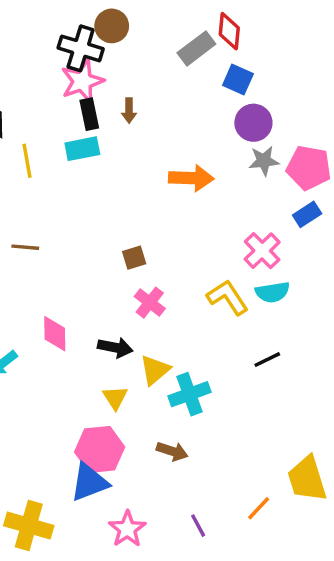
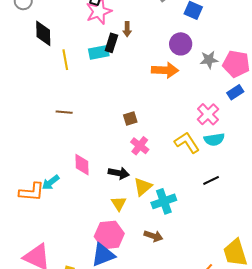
black rectangle: (89, 114) -> (111, 43), moved, turned 30
purple circle: (253, 123) -> (181, 44), moved

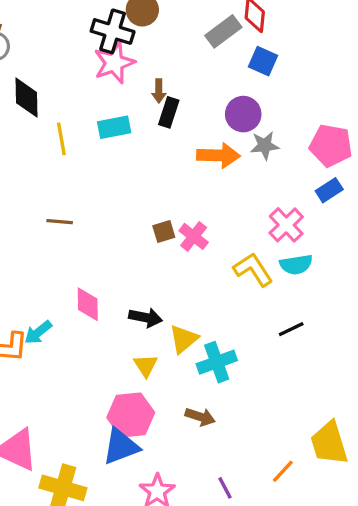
black rectangle: (111, 43) -> (169, 112), moved
gray star: (209, 60) -> (265, 146), moved
pink cross: (140, 146) -> (194, 236), moved

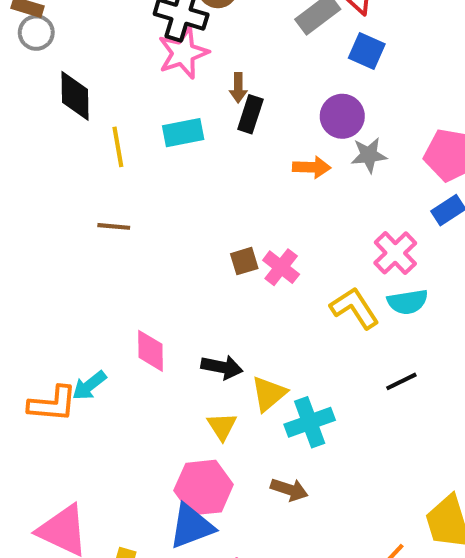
orange arrow: (218, 155) -> (312, 167), size x0.7
brown line: (60, 222) -> (114, 226), moved

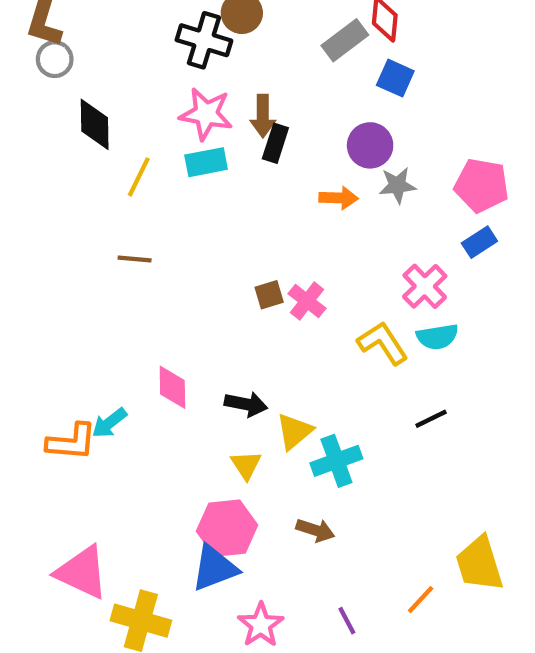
pink star: (183, 53) -> (206, 114), moved, turned 30
brown arrow: (238, 88) -> (263, 116), size x1.4
yellow line: (118, 147) -> (139, 177), turned 36

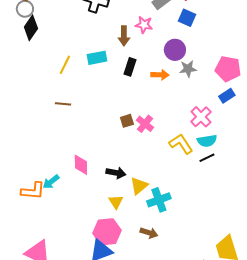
pink star: (206, 114) -> (144, 25), moved, size x0.7
black diamond: (95, 124) -> (31, 28), moved, turned 35
black rectangle: (275, 143) -> (130, 67), moved
black line: (431, 419) -> (207, 158), moved

